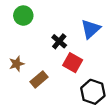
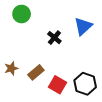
red square: (73, 63) -> (57, 85), moved
brown star: (17, 64) -> (11, 68), moved

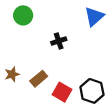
blue triangle: (83, 26) -> (94, 17), moved
black cross: (54, 38) -> (59, 41), turned 32

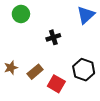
black hexagon: (92, 91) -> (84, 70), moved

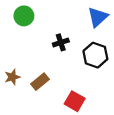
black hexagon: (84, 70) -> (95, 55), moved
red square: (56, 84) -> (75, 101), moved

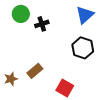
black cross: (61, 42) -> (42, 24), moved
brown star: (12, 77) -> (11, 79), moved

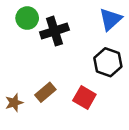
black cross: (42, 24) -> (54, 31), size x1.5
red square: (65, 88) -> (84, 97), moved

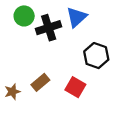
blue triangle: (110, 19) -> (76, 17), moved

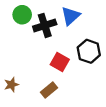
brown rectangle: (40, 82) -> (49, 90), moved
red square: (75, 87) -> (60, 62), moved

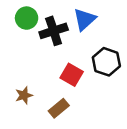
brown star: (11, 85) -> (24, 95), moved

